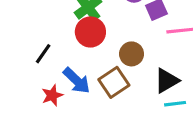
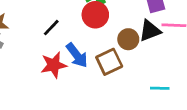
black triangle: (167, 81) -> (150, 31), moved
red star: (52, 95) -> (54, 65), size x1.4

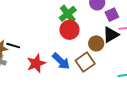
black line: (51, 28) -> (13, 46), moved, turned 72
red star: (54, 65) -> (36, 63), moved

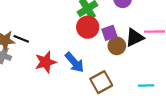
purple square: (112, 15) -> (109, 33), moved
brown square: (85, 62) -> (101, 82), moved

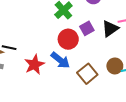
red circle: (88, 27) -> (68, 39), moved
brown circle: (117, 46) -> (115, 66), moved

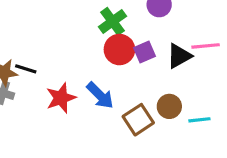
red circle: (68, 39) -> (119, 50), moved
brown circle: (115, 66) -> (169, 106), moved

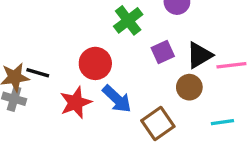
pink line: (206, 46) -> (231, 65), moved
red circle: (119, 50) -> (95, 63), moved
brown circle: (169, 106) -> (189, 87), moved

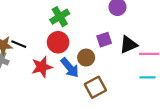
green cross: (128, 20) -> (60, 17), moved
brown circle: (189, 87) -> (86, 58), moved
cyan line: (222, 122) -> (148, 77), moved

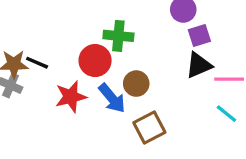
green cross: (60, 17) -> (118, 36), moved, turned 36
purple square: (104, 40) -> (199, 36), moved
cyan line: (148, 77) -> (226, 114), turned 40

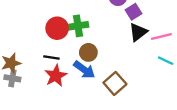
red circle: (95, 61) -> (57, 28), moved
black line: (37, 63) -> (51, 58), moved
brown circle: (136, 84) -> (88, 52), moved

